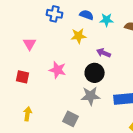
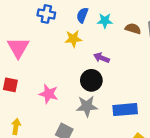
blue semicircle: (87, 15) -> (82, 15), turned -88
pink triangle: (30, 44) -> (18, 48), size x1.5
pink star: (58, 70) -> (49, 94), moved

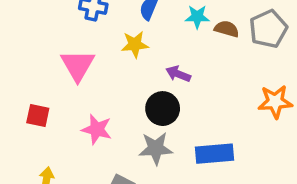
cyan star: (105, 21) -> (197, 17), moved
pink triangle: (18, 48) -> (78, 65), moved

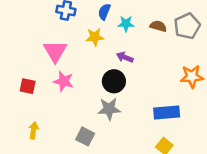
cyan star: (197, 17) -> (126, 24), moved
pink star: (97, 129) -> (64, 81), moved
blue rectangle: (215, 154) -> (167, 112), moved

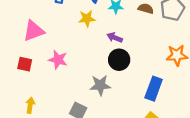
pink triangle: (55, 51) -> (34, 31), moved, turned 40
black circle: (114, 81) -> (119, 60), moved
blue rectangle: (167, 112) -> (154, 89), turned -65

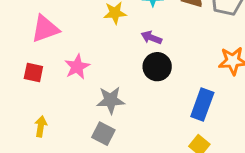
pink star: (58, 60) -> (77, 67), turned 30
gray star: (100, 85) -> (111, 100), moved

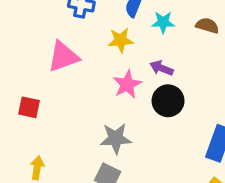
pink triangle: (45, 29) -> (63, 57), moved
pink star: (77, 67) -> (127, 84), moved

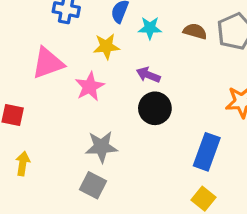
pink star: (127, 84) -> (90, 87), moved
yellow arrow: (37, 168) -> (23, 164), moved

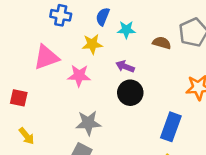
brown semicircle: (195, 31) -> (162, 43), moved
pink star: (90, 87) -> (79, 76), turned 30
yellow arrow: (23, 164) -> (27, 136), turned 132

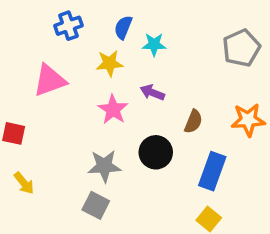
blue cross: (61, 15) -> (68, 26), turned -30
brown semicircle: (162, 43) -> (193, 122), moved, turned 96
pink star: (79, 76) -> (113, 110), moved, turned 30
black circle: (130, 93) -> (156, 152), moved

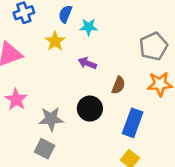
gray pentagon: (241, 48) -> (153, 46), moved
yellow star: (110, 63) -> (55, 41), turned -30
pink star: (113, 110) -> (16, 99), moved

